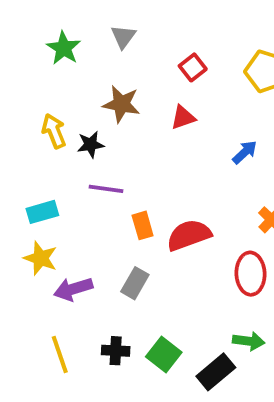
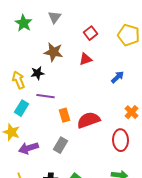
yellow arrow: (54, 131) -> (18, 80), moved
cyan rectangle: (42, 212) -> (22, 108), moved, turned -42

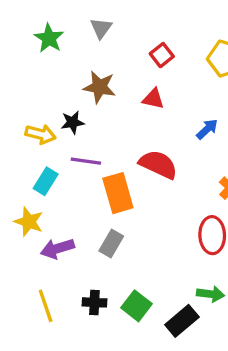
red triangle: (86, 59) -> (153, 99), turned 32
yellow arrow: (18, 80) -> (41, 134), turned 126
orange rectangle: (64, 115) -> (118, 193), size x1.6
red semicircle: (88, 120) -> (158, 164), moved, turned 45

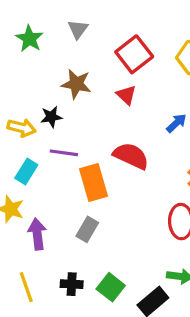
red square: (162, 55) -> (134, 54), size x1.6
red triangle: (153, 99) -> (126, 95), turned 30
purple arrow: (57, 249) -> (37, 234), turned 100

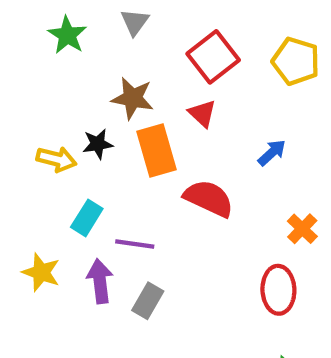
purple line: (64, 153) -> (135, 244), moved
cyan rectangle: (26, 172) -> (87, 218), moved
orange rectangle: (93, 182) -> (157, 150), moved
purple arrow: (37, 234) -> (100, 281), moved

